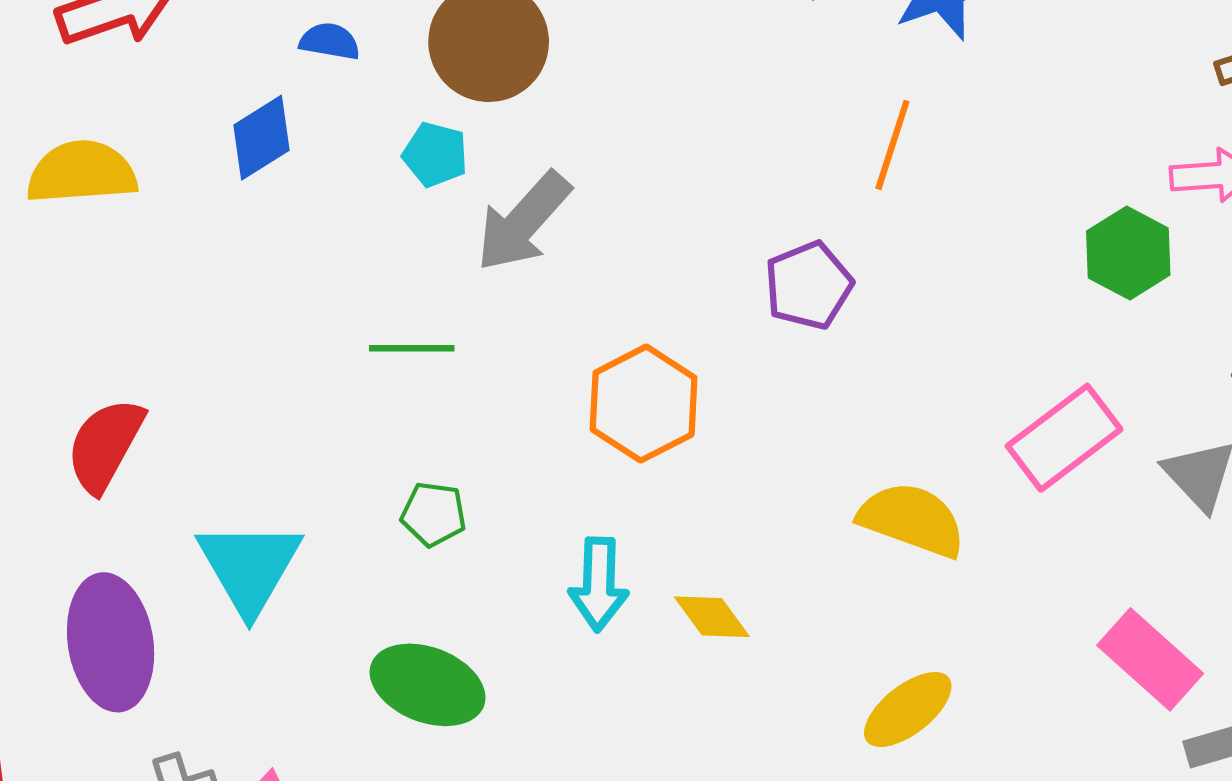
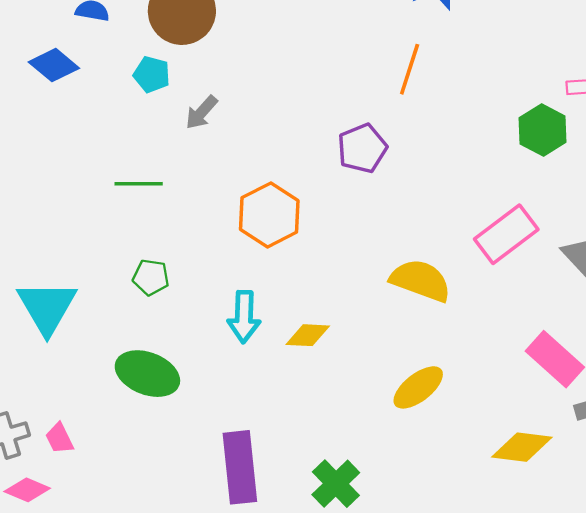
blue diamond: (262, 138) -> (54, 65), turned 72
gray arrow: (523, 222) -> (201, 112), size x0.6
yellow diamond: (712, 617) -> (308, 335), turned -51

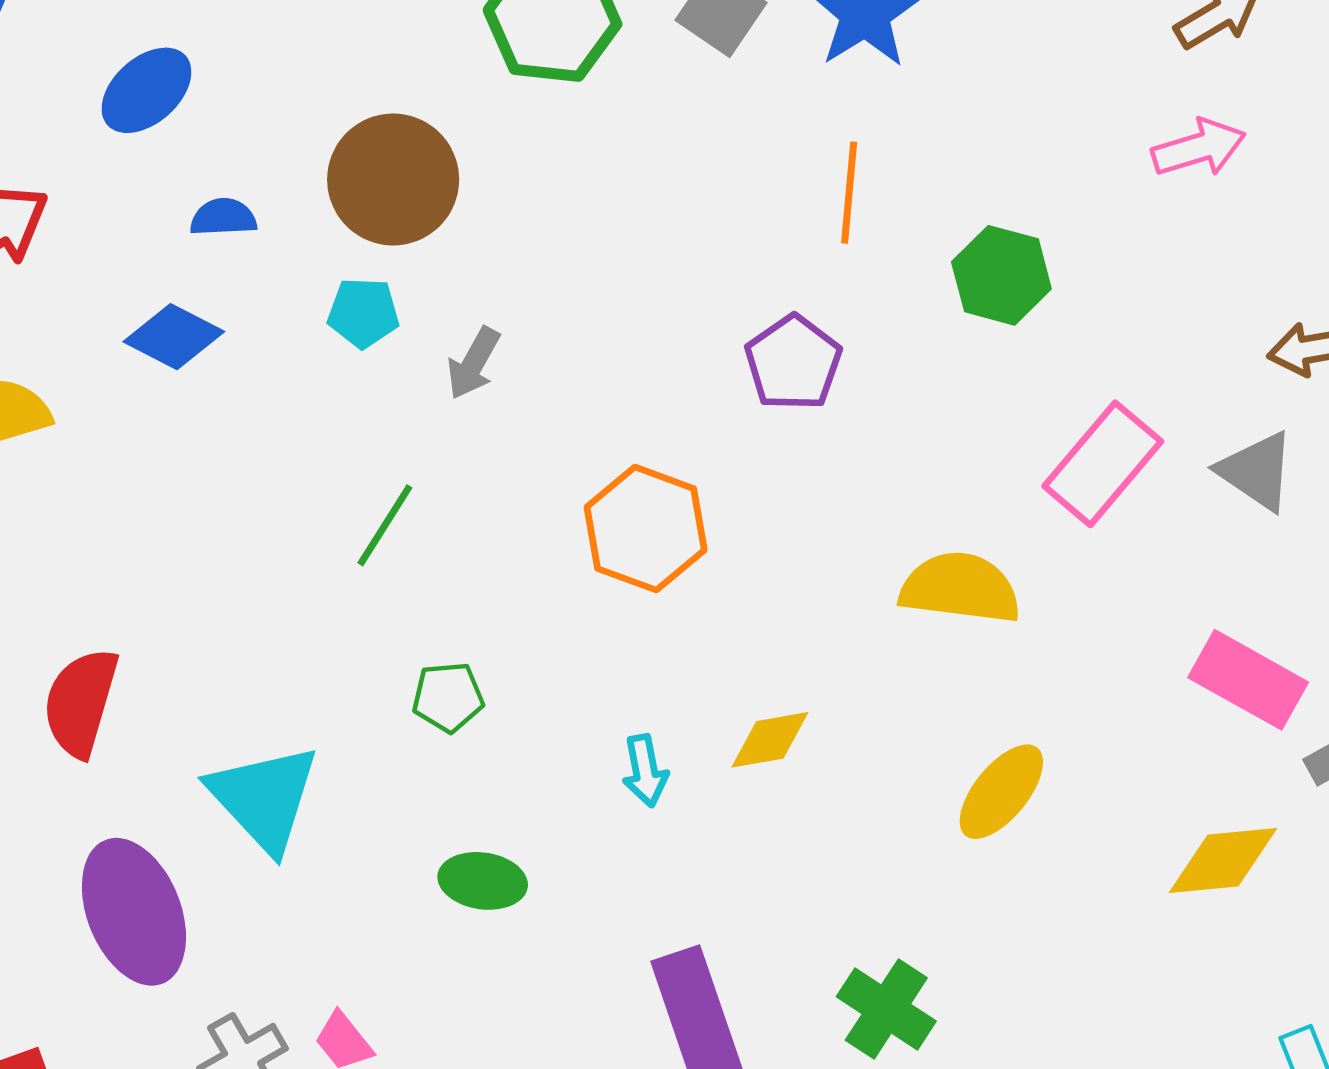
green hexagon: (543, 130) -> (1001, 275), moved
green line: (139, 184) -> (385, 525), turned -45
cyan arrow: (244, 317) -> (645, 771), moved, size x0.7
green ellipse: (147, 374) -> (483, 881), size x0.7

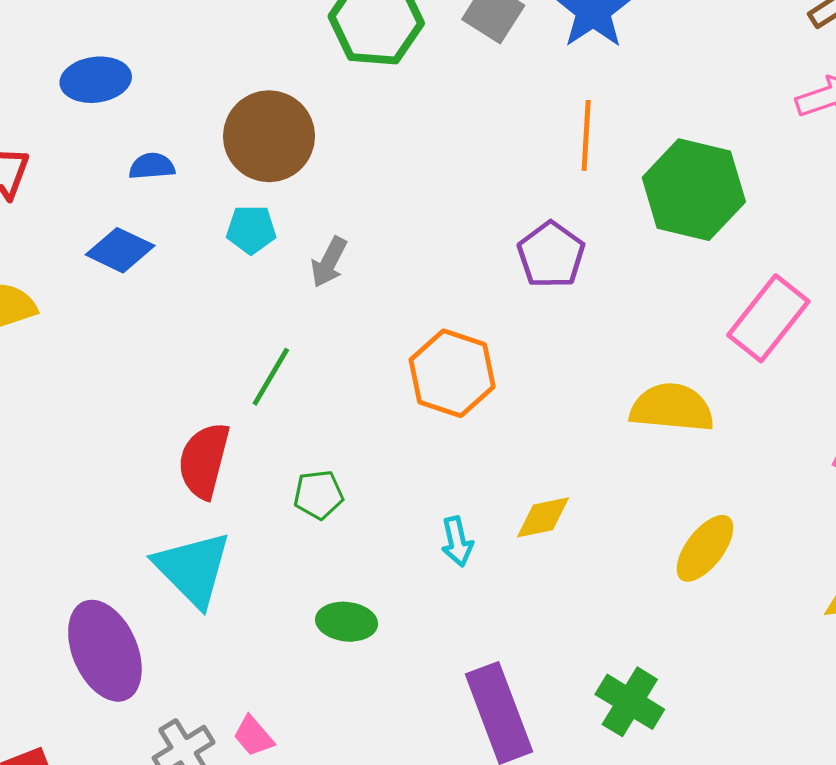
blue ellipse: (146, 90) -> (96, 80), turned 36
green hexagon: (1001, 275) -> (694, 190), size x1.5
red semicircle: (81, 702) -> (204, 461), moved

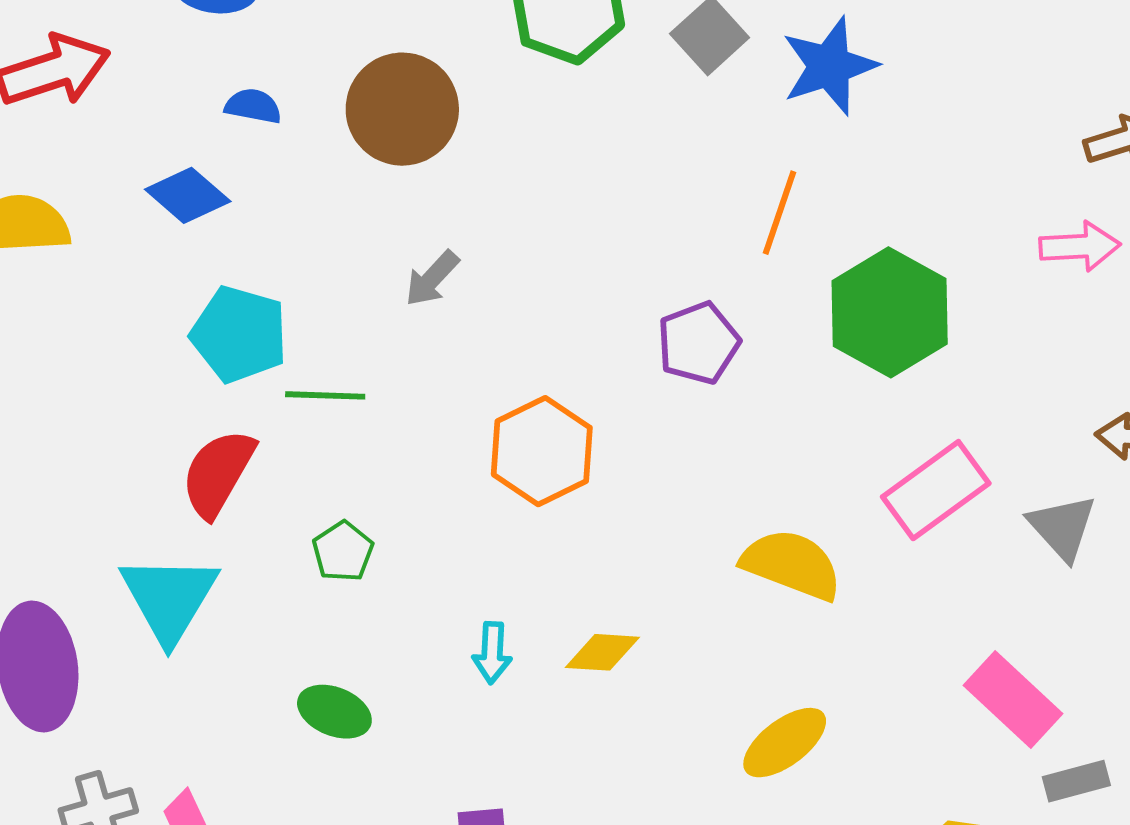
cyan pentagon: (251, 229) -> (239, 334), moved, size x1.6
green line: (271, 377) -> (325, 395), turned 46
green pentagon: (318, 495) -> (343, 551), turned 30

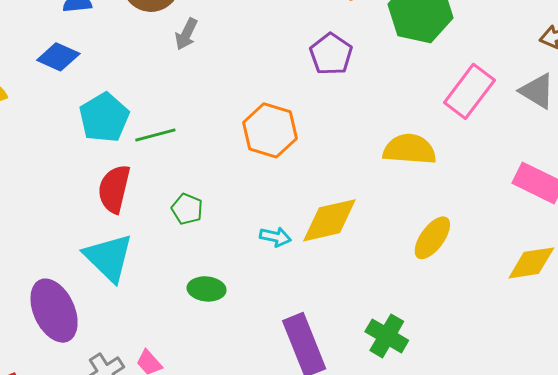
gray arrow: (432, 278) -> (186, 34), moved
cyan pentagon: (239, 334) -> (104, 118), turned -30
yellow diamond: (602, 652) -> (329, 220), size x1.6
cyan arrow: (492, 653) -> (275, 237), turned -64

